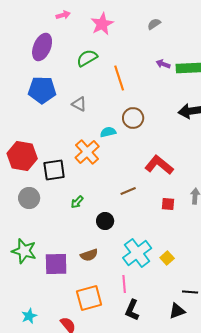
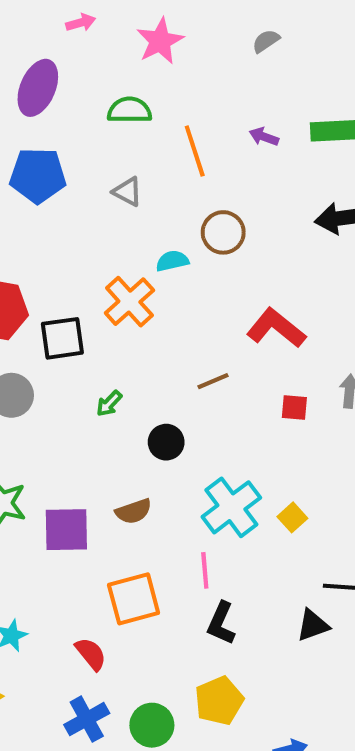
green semicircle: (87, 58) -> (129, 110), turned 30
purple arrow: (163, 64) -> (264, 137), moved
gray triangle: (79, 104) -> (127, 192), moved

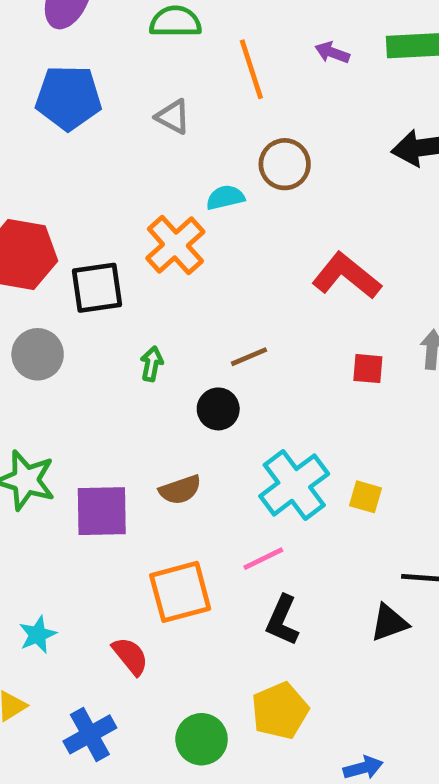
brown line: (213, 381) -> (249, 357), moved
green arrow: (109, 403) -> (152, 364), turned 148
yellow square: (292, 517) -> (365, 497), turned -32
pink line: (205, 570) -> (263, 559), turned 69
blue cross: (87, 719) -> (90, 734), moved

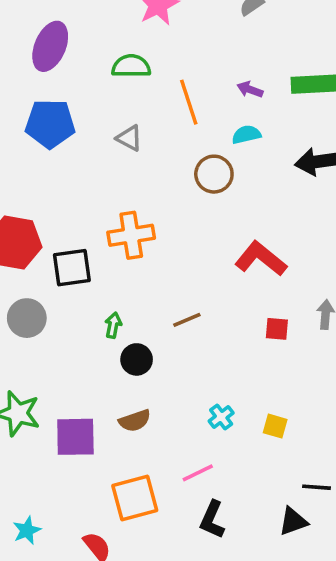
cyan semicircle: (225, 197) -> (246, 135), moved
orange cross: (175, 245) -> (131, 235), turned 33
black circle: (218, 409) -> (137, 359), moved
cyan cross: (294, 485) -> (221, 417), size x0.5

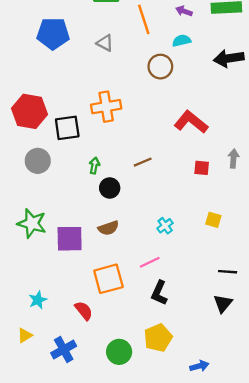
yellow square: (275, 426) -> (213, 220), moved
black triangle: (293, 521) -> (223, 304), moved, turned -30

